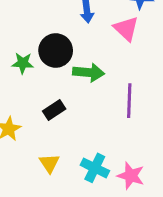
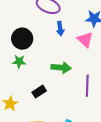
black circle: (56, 50) -> (22, 39), moved

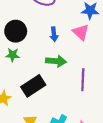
blue arrow: (60, 29) -> (54, 34), moved
black rectangle: (39, 92) -> (33, 86), size x1.6

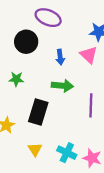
black circle: (16, 31) -> (26, 42), moved
black rectangle: (33, 86) -> (38, 112), turned -40

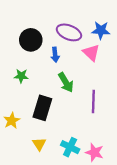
purple ellipse: (48, 18) -> (69, 32), moved
blue arrow: (60, 57) -> (55, 55), moved
green arrow: (62, 86) -> (66, 82), turned 54

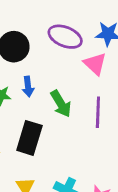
blue arrow: (55, 55) -> (28, 87), moved
purple line: (93, 101) -> (98, 112), moved

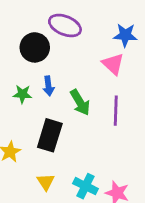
purple ellipse: (65, 37) -> (65, 25), moved

